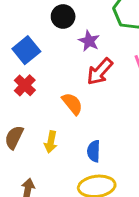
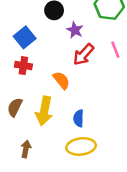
red cross: (25, 85) -> (23, 66), turned -35
yellow arrow: (51, 142) -> (44, 111), size x1.6

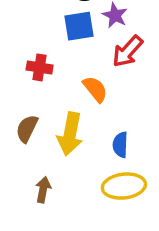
blue square: (25, 37) -> (79, 26), moved, turned 30

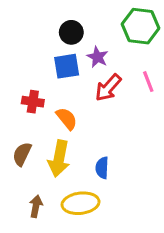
orange semicircle: (95, 89) -> (67, 119), moved
yellow ellipse: (124, 186) -> (81, 203), moved

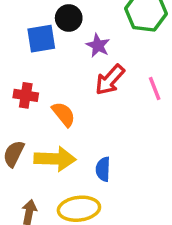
blue square: (67, 66) -> (41, 39), moved
pink line: (148, 82) -> (155, 88), moved
yellow arrow: (59, 159) -> (55, 159), turned -99

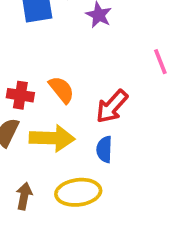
red arrow: (110, 80) -> (112, 106), moved
red cross: (26, 95) -> (20, 95), moved

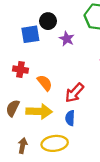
red cross: (20, 95) -> (20, 70), moved

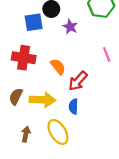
red cross: (20, 70) -> (24, 58), size x1.5
orange semicircle: (45, 83) -> (58, 67), moved
yellow ellipse: (55, 143) -> (58, 132), turned 65

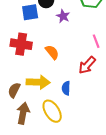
red arrow: (78, 81) -> (87, 65), moved
brown semicircle: (16, 96) -> (14, 90), moved
brown arrow: (26, 134) -> (23, 113), size x1.5

